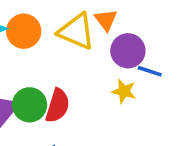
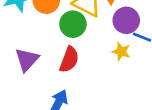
green circle: (30, 105) -> (73, 24), moved

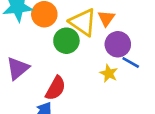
red semicircle: (69, 60) -> (56, 88), moved

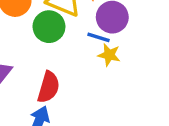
blue line: (131, 62) -> (99, 37), moved

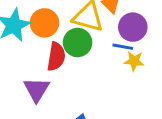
red semicircle: (49, 87) -> (56, 57), moved

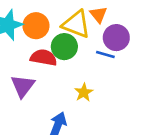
red semicircle: (56, 57) -> (44, 57), turned -95
yellow star: (134, 61) -> (84, 92), moved, turned 30

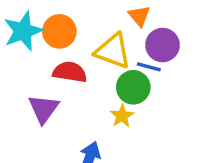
yellow triangle: (76, 24) -> (113, 51), moved
green circle: (64, 47) -> (133, 87), moved

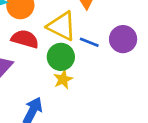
purple circle: (163, 45) -> (123, 39), moved
green circle: (133, 87) -> (61, 57), moved

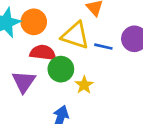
green circle: (61, 57) -> (61, 69), moved

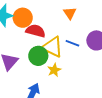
yellow triangle: (75, 35) -> (52, 47), moved
red semicircle: (43, 53) -> (36, 31), moved

